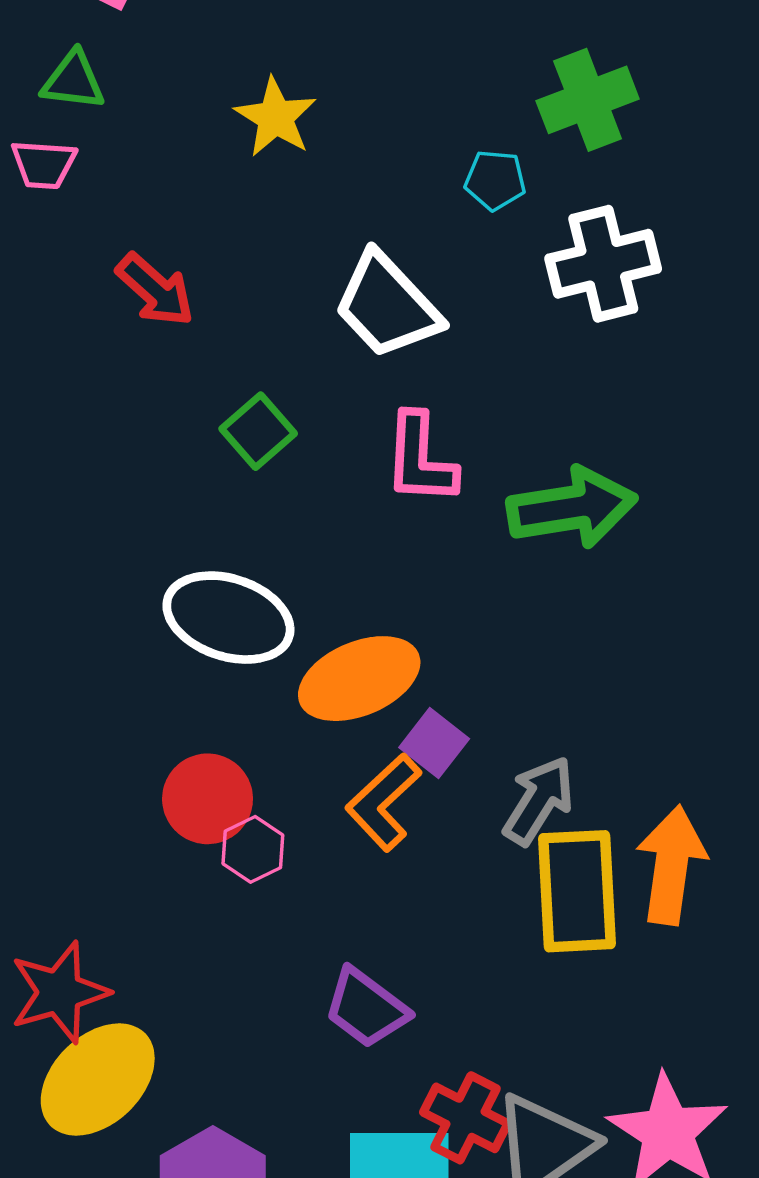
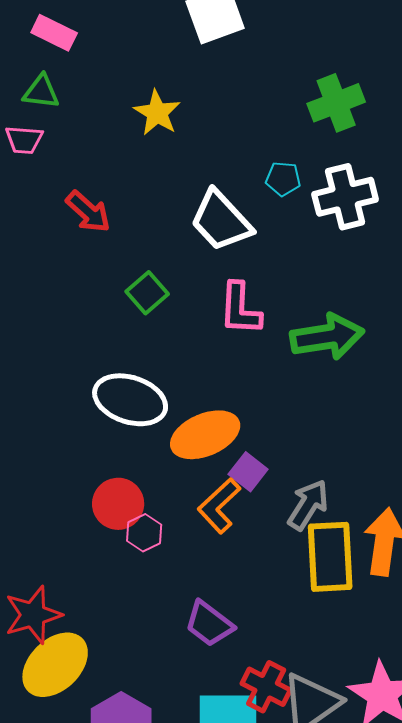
cyan pentagon: (495, 180) -> (283, 179), moved

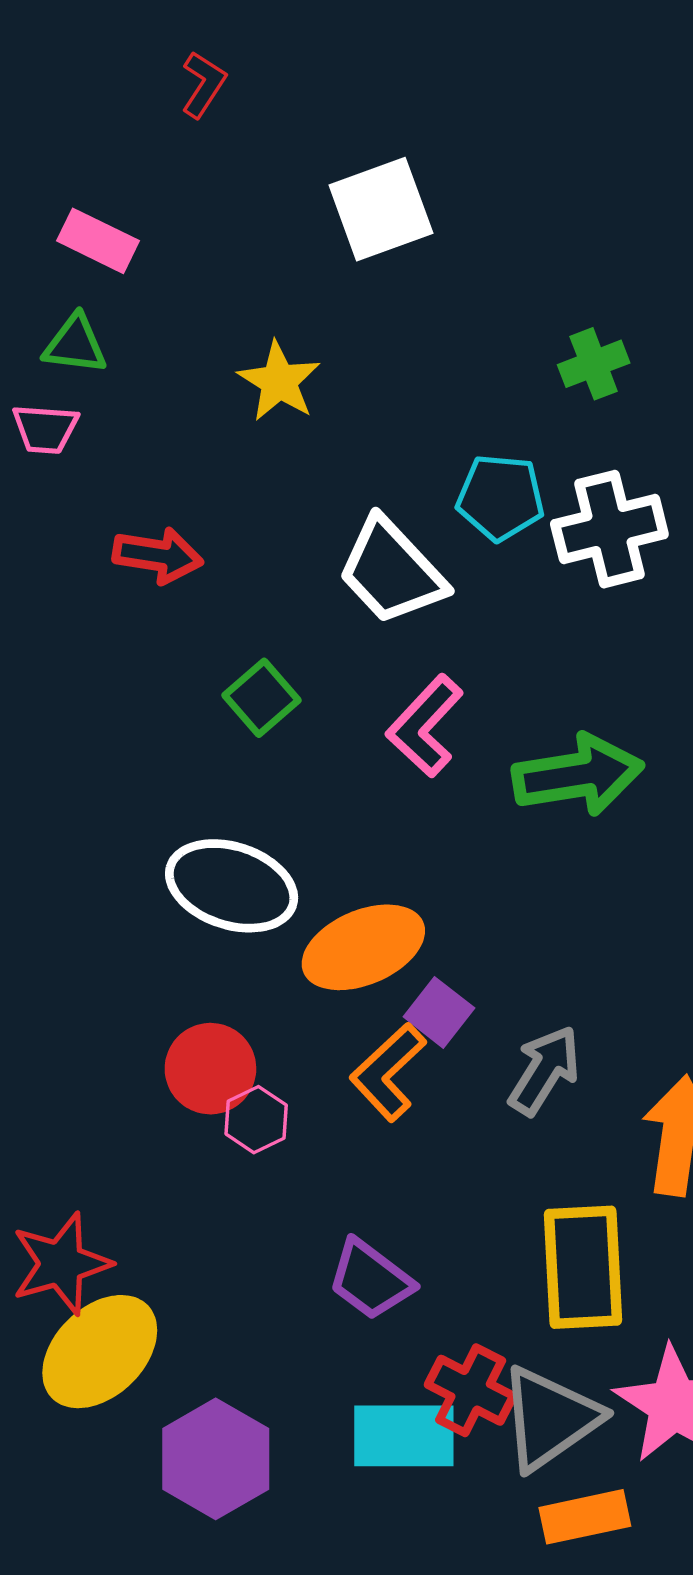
green cross: (336, 103) -> (594, 364), size x0.7
cyan pentagon: (283, 179) -> (500, 497), size x1.4
red arrow: (88, 212) -> (158, 555), turned -33
pink L-shape: (240, 309) -> (425, 726), turned 40
yellow rectangle: (330, 557) -> (583, 1267), moved

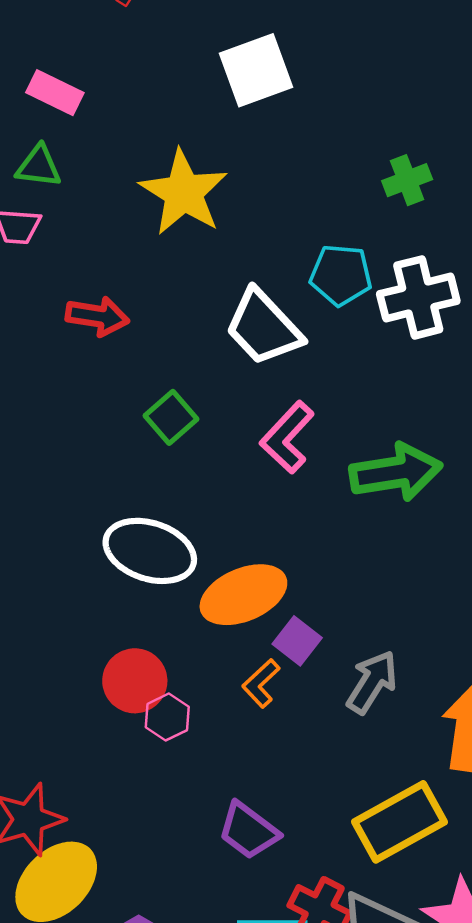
yellow star: (279, 381) -> (184, 193), size x1.5
orange L-shape: (388, 1072) -> (261, 683), size x0.7
yellow rectangle: (583, 1267) -> (400, 822), turned 64

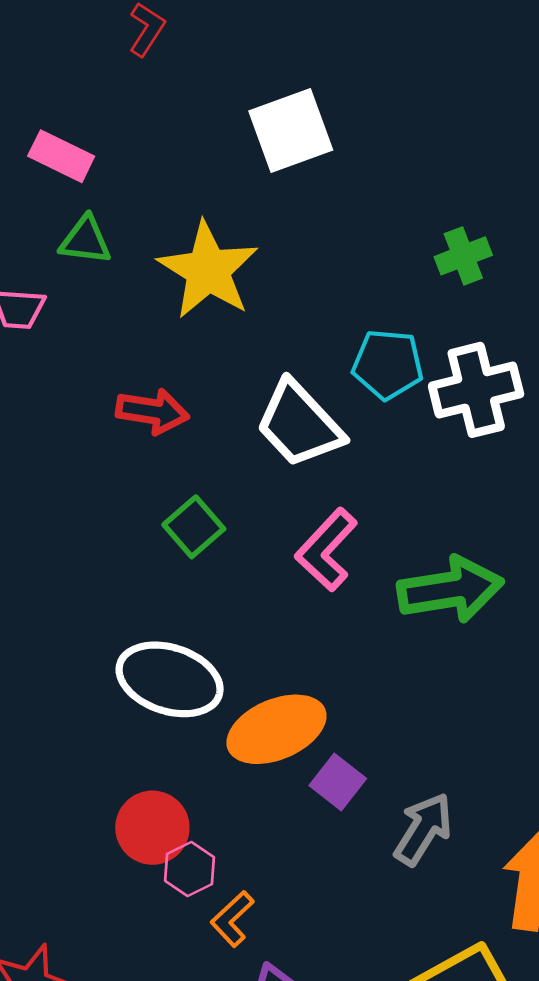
green triangle: (39, 166) -> (85, 240), moved
red arrow: (97, 316) -> (152, 411), moved
orange L-shape: (261, 683) -> (232, 919), moved

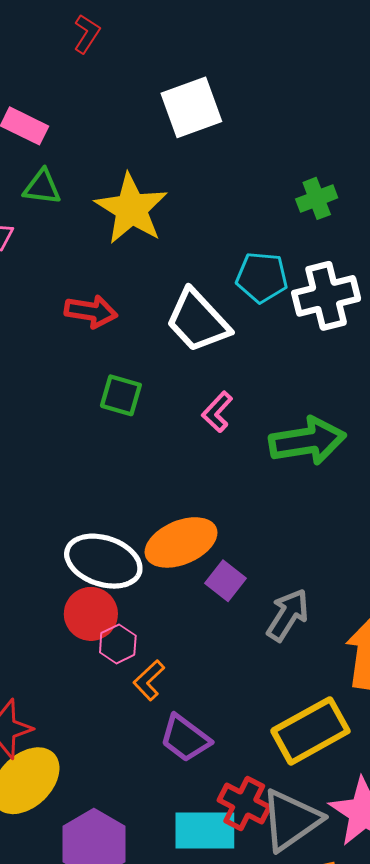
green square: (194, 527) -> (121, 395), turned -33
pink L-shape: (326, 550) -> (217, 412), size x0.7
white ellipse: (170, 679) -> (103, 561), moved

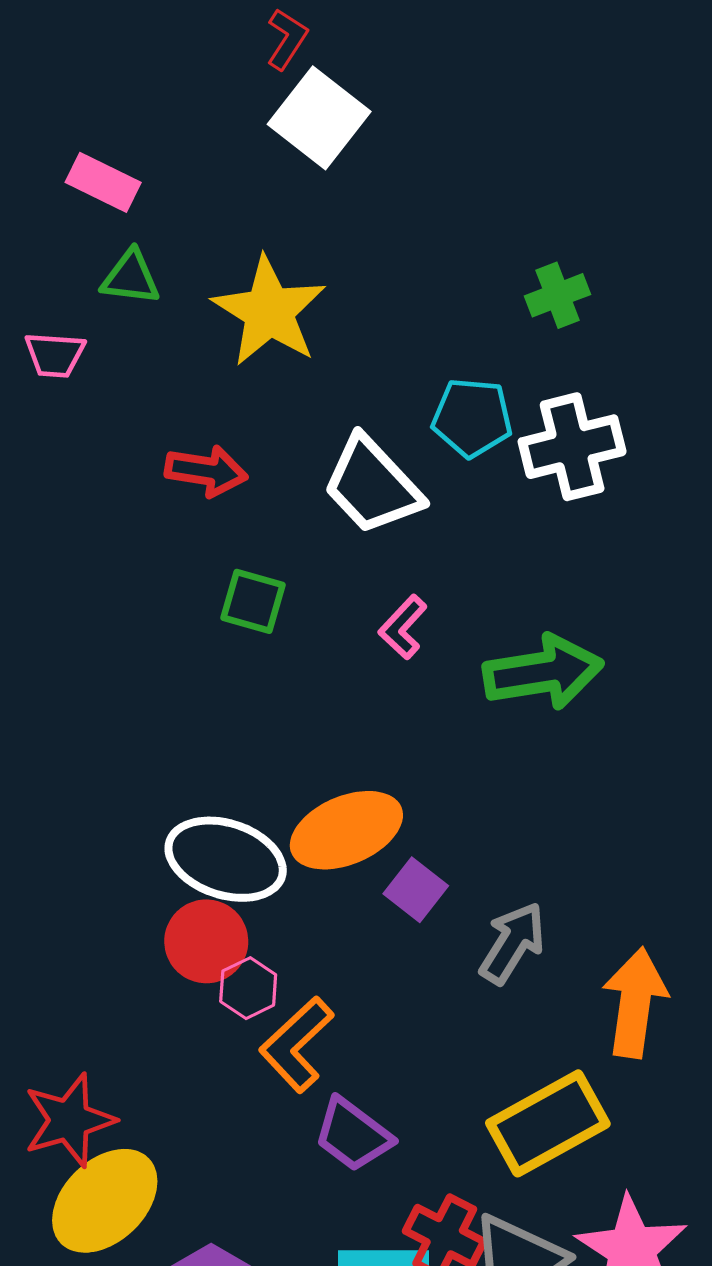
red L-shape: (87, 34) -> (287, 39), moved
white square: (191, 107) -> (319, 118), moved, turned -32
orange L-shape: (149, 680) -> (296, 1045), size x1.5

